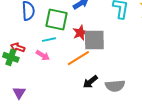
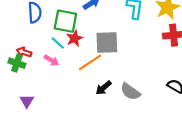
red star: (80, 33) -> (75, 38), moved
cyan line: (49, 40) -> (58, 43), turned 56
gray semicircle: (115, 86) -> (130, 92), turned 42

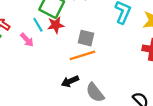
gray square: (107, 43) -> (86, 38), size x0.7
orange line: (90, 62) -> (82, 55), moved

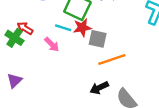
cyan line: (38, 25) -> (63, 28), turned -40
gray square: (86, 38) -> (98, 39), moved

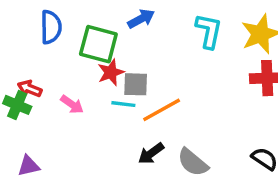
cyan line: (63, 28) -> (123, 104), moved
purple triangle: (14, 81) -> (29, 166), turned 42

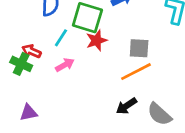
gray square: (136, 84) -> (139, 48), moved
pink arrow: (72, 104) -> (65, 65), turned -66
cyan line: (123, 104) -> (61, 38), moved, turned -66

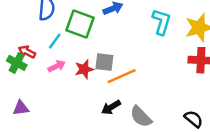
red star: (97, 40) -> (84, 69), moved
gray square: (139, 48) -> (104, 62), moved

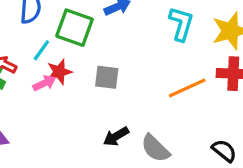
red star: (84, 69) -> (59, 72), moved
orange line: (122, 76) -> (187, 88), moved

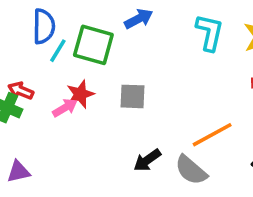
cyan line: (41, 50) -> (58, 51), moved
orange line: (187, 88) -> (212, 135), moved

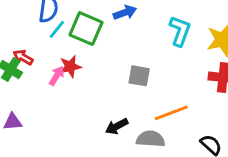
gray square: (133, 96) -> (139, 76), moved
pink arrow: (65, 108) -> (57, 76), turned -36
gray semicircle: (191, 170) -> (151, 139), turned 136

